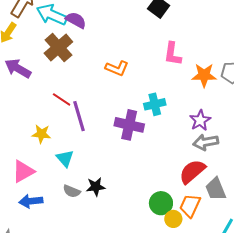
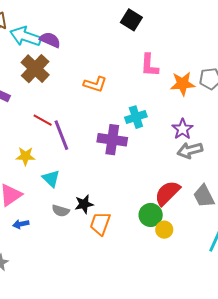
red semicircle: (192, 171) -> (167, 193), moved
blue arrow: (31, 201) -> (21, 224), size x0.7
orange trapezoid: (190, 206) -> (100, 223), moved

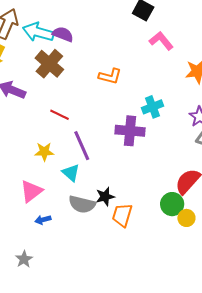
pink L-shape: (149, 65) -> (161, 41), moved, turned 140
purple line: (61, 135) -> (82, 146), moved
gray semicircle: (61, 211) -> (82, 204), size x1.5

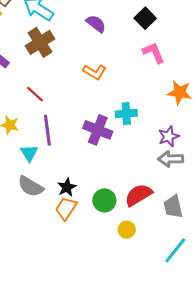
purple semicircle: (63, 34) -> (96, 24), moved
black star: (105, 197) -> (67, 187), moved, turned -30
green circle: (172, 204) -> (104, 200), moved

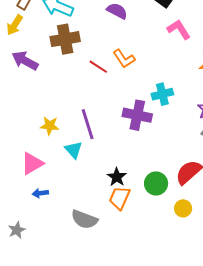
brown cross: (40, 42) -> (65, 39), turned 32
orange L-shape: (95, 72) -> (124, 59), turned 35
red line: (35, 94) -> (98, 67), moved
gray semicircle: (31, 186) -> (84, 219), moved

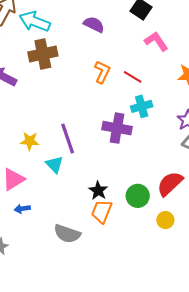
orange L-shape: (124, 59) -> (102, 72), turned -120
red line: (98, 67) -> (133, 77), moved

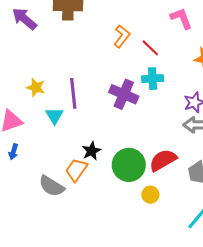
green circle: (138, 196) -> (129, 165), size x1.4
blue arrow: (22, 209) -> (13, 152), turned -77
orange trapezoid: (102, 211) -> (76, 170), moved

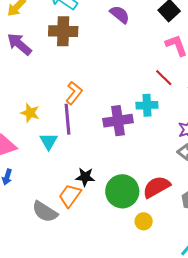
orange L-shape: (122, 36) -> (74, 93), moved
red line: (150, 48) -> (164, 78), moved
purple cross: (124, 94) -> (118, 121), turned -32
black star: (91, 151) -> (85, 177), turned 30

